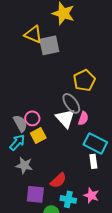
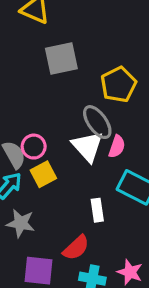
gray square: (49, 45) -> (61, 58), moved
white rectangle: (93, 161) -> (97, 210), moved

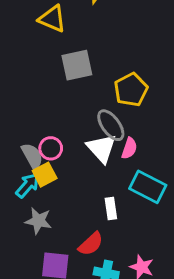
yellow square: (43, 174) -> (45, 175), moved

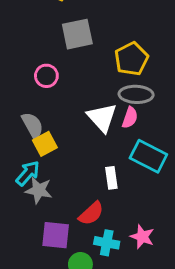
gray ellipse: (111, 125) -> (136, 94), moved, turned -52
pink circle: (51, 148) -> (46, 76), moved
cyan arrow: (28, 185) -> (28, 173), moved

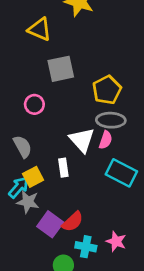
yellow square: (45, 144) -> (33, 177), moved
white rectangle: (111, 178) -> (63, 168), moved
purple square: (56, 235) -> (50, 224), moved, turned 30

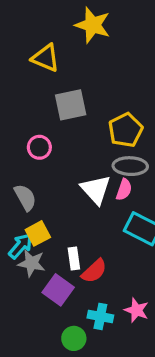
white rectangle: (63, 168) -> (74, 259), moved
red semicircle: (73, 222) -> (94, 271), moved

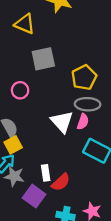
yellow square: (38, 233) -> (13, 145), moved

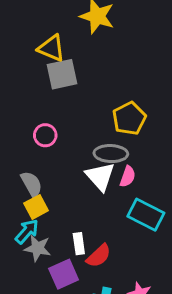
gray square: (43, 59) -> (62, 74), moved
gray ellipse: (88, 104) -> (111, 154), moved
purple square: (34, 196) -> (64, 274), turned 30

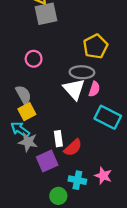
cyan arrow: (27, 231) -> (20, 130), turned -96

